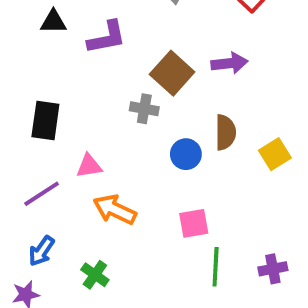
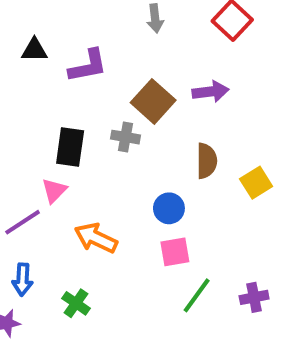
black rectangle: (45, 121) -> (70, 147), moved
blue circle: (186, 154) -> (169, 208), moved
pink triangle: (89, 166) -> (54, 191), moved, turned -36
blue arrow: (42, 251) -> (23, 280), turned -32
green line: (216, 267) -> (197, 295), turned 33

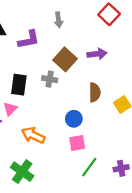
gray arrow: (155, 18) -> (58, 20), moved
green cross: (76, 303) -> (22, 172), size x1.5

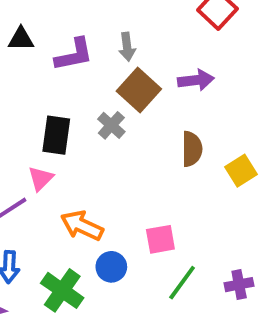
gray arrow: (58, 20) -> (127, 47), moved
gray cross: (50, 79) -> (111, 125), turned 32
blue circle: (74, 119) -> (111, 267), moved

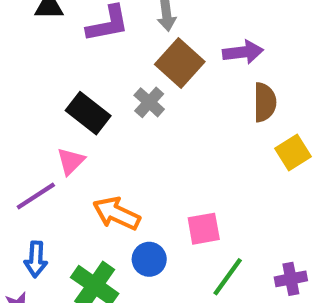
black rectangle: (56, 135) -> (88, 113), turned -60
brown semicircle: (192, 149) -> (265, 102), moved

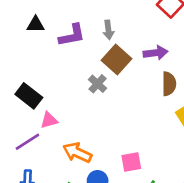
black rectangle: (88, 113) -> (29, 96), moved
pink triangle: (71, 161) -> (49, 120), turned 30

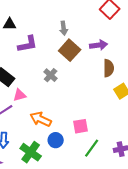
purple L-shape: (72, 35) -> (28, 44), moved
gray cross: (98, 84) -> (51, 75), moved

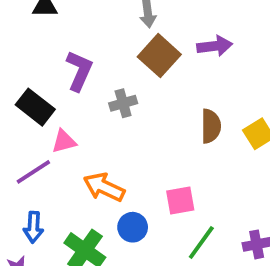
purple L-shape: (28, 44) -> (79, 71), moved, turned -55
brown semicircle: (109, 68) -> (211, 126), moved
gray cross: (51, 75) -> (123, 103), turned 32

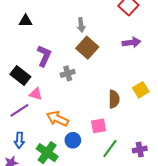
purple arrow: (215, 46) -> (132, 42), moved
brown semicircle: (211, 126) -> (114, 99), moved
pink triangle: (64, 141) -> (36, 94), turned 32

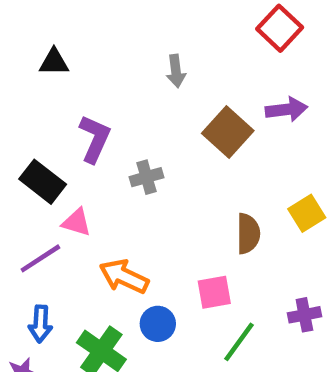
brown square: (87, 48) -> (228, 132), moved
purple cross: (140, 150) -> (304, 315), moved

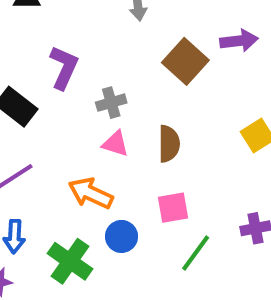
pink triangle: (77, 222) -> (115, 144), moved
brown semicircle: (248, 234) -> (169, 144), moved

